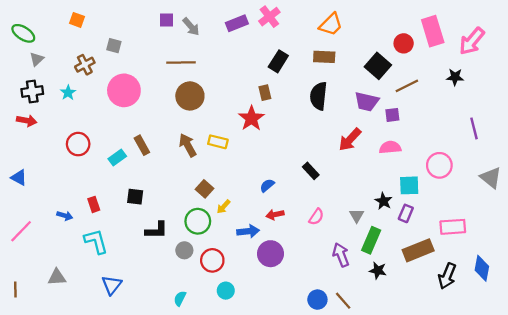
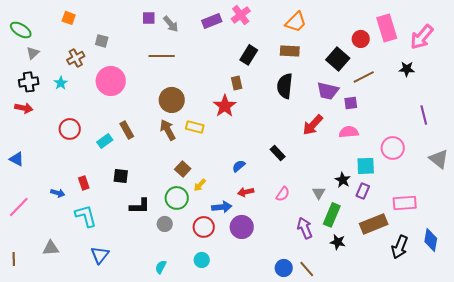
brown circle: (190, 96) -> (172, 100), moved
red circle: (212, 260) -> (204, 227), moved

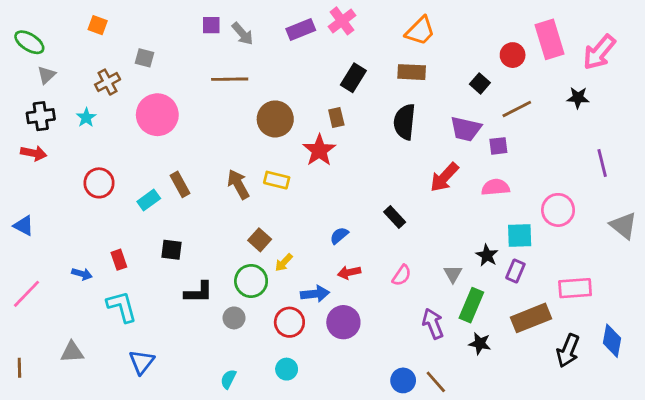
black square: (338, 59) -> (480, 83), size x0.6
brown circle: (172, 100) -> (275, 119), moved

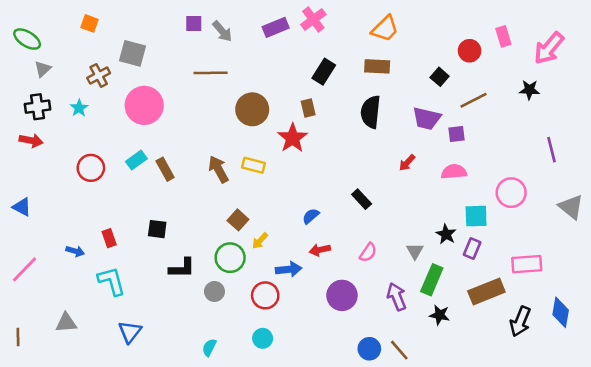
pink rectangle: (549, 39) -> (503, 36), size x0.6
gray square: (144, 58) -> (132, 53), size x1.5
red arrow: (444, 177) -> (407, 163), size x0.6
cyan rectangle: (149, 200) -> (136, 160), moved
purple circle: (343, 322) -> (342, 295), moved

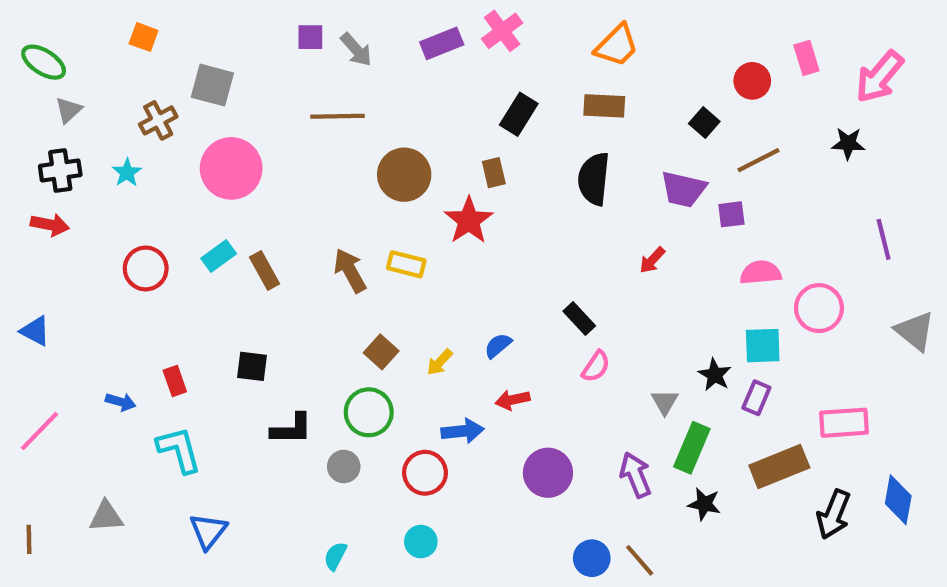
pink semicircle: (454, 172) -> (761, 273), moved
yellow arrow: (260, 241) -> (440, 362), moved
pink semicircle: (368, 252) -> (596, 366), moved

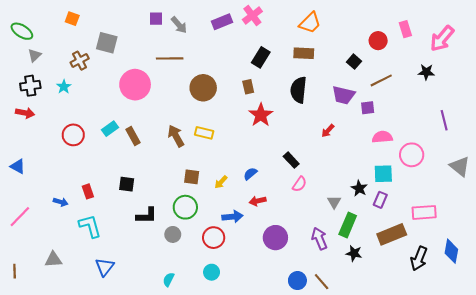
pink circle: (231, 168) -> (135, 85), moved
red star: (469, 221) -> (261, 115), moved
brown square: (381, 352) -> (192, 177), turned -35

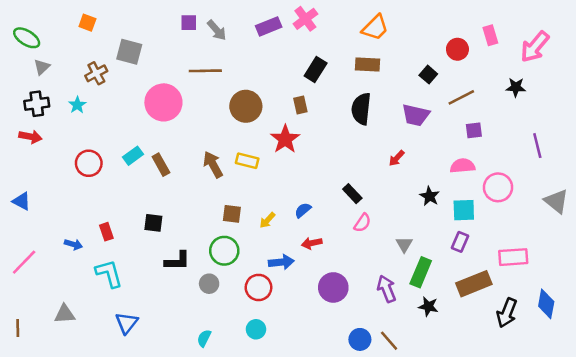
purple square: (368, 108) -> (474, 130), moved
red star: (261, 115) -> (285, 139), moved
black star: (359, 188) -> (430, 196), moved

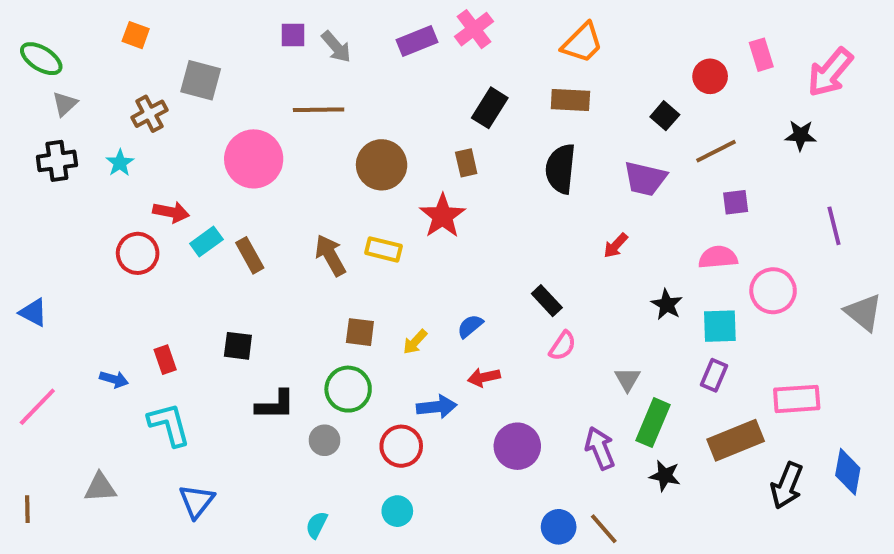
red arrow: (30, 137) -> (171, 212), moved

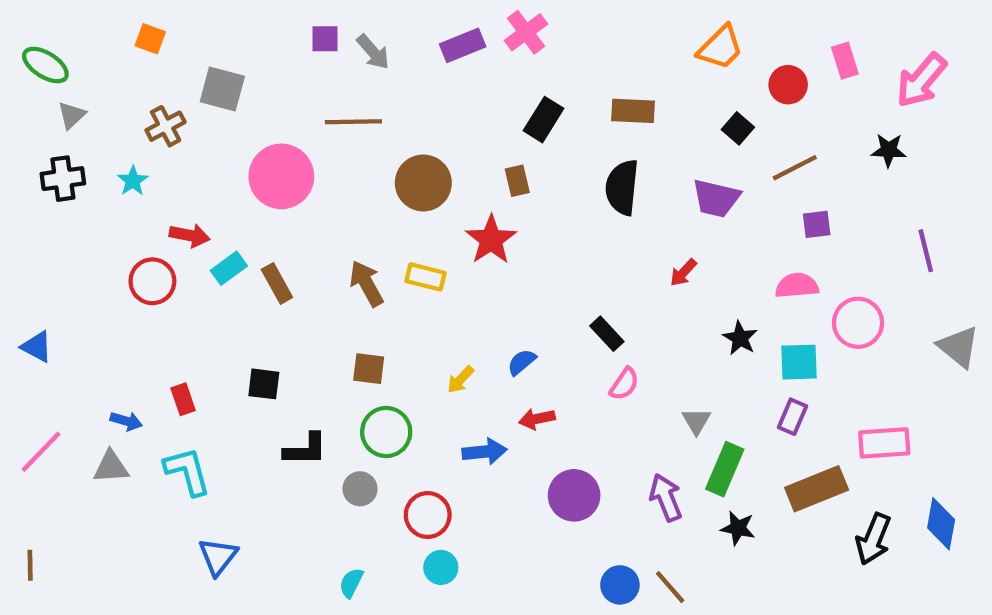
orange trapezoid: (582, 43) -> (720, 48), moved
brown square: (360, 332) -> (369, 369), moved
red circle: (401, 446) -> (428, 515), moved
gray triangle: (100, 487) -> (111, 467), moved

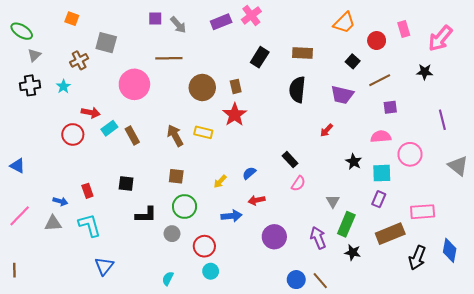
brown rectangle: (517, 181) -> (236, 86), moved

